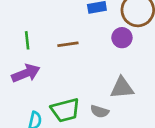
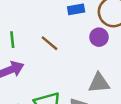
brown line: (68, 44) -> (50, 43), turned 48

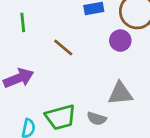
green line: (12, 40) -> (23, 22), moved

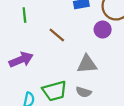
gray triangle: (120, 93) -> (87, 64), moved

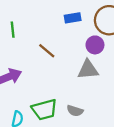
gray triangle: (87, 64) -> (88, 70), moved

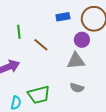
green line: (13, 30) -> (19, 32), moved
gray semicircle: (75, 111) -> (77, 88), moved

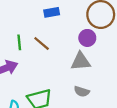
blue rectangle: (63, 17) -> (52, 12), moved
green line: (19, 32) -> (19, 42), moved

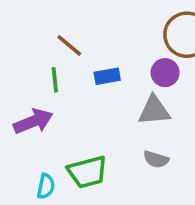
blue rectangle: (52, 12) -> (107, 76), moved
brown line: (42, 44) -> (69, 46), moved

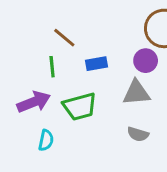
green trapezoid: (87, 172) -> (80, 107), moved
cyan semicircle: (46, 186) -> (46, 140), moved

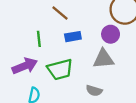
brown line: (64, 38) -> (60, 13), moved
gray semicircle: (138, 134) -> (94, 91), moved

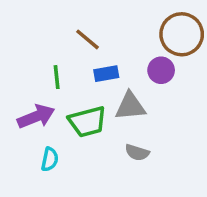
gray triangle: (103, 59) -> (130, 106), moved

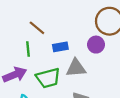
brown line: (87, 39) -> (37, 28), moved

